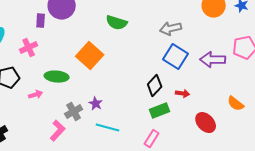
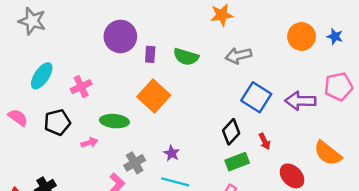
purple rectangle: (41, 21) -> (150, 54), moved
gray arrow: (171, 29) -> (238, 56), moved
red arrow: (183, 94) -> (265, 141), turned 56
purple star: (96, 104) -> (172, 153), moved
orange semicircle: (236, 104) -> (328, 153), size x1.4

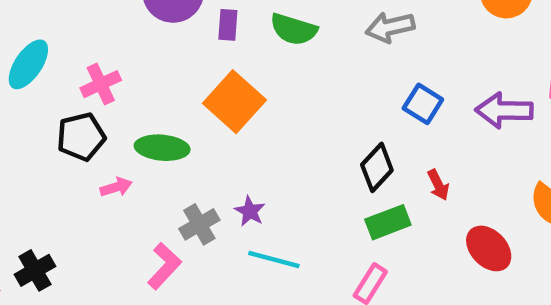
blue square: (256, 97) -> (423, 104), size x0.7
black pentagon: (57, 122) -> (81, 137), moved
purple star: (172, 153) -> (250, 211), moved

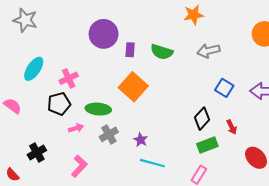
gray cross: (199, 224) -> (109, 134), moved
pink L-shape: (164, 266) -> (79, 166), moved
black cross: (35, 270) -> (37, 152), moved

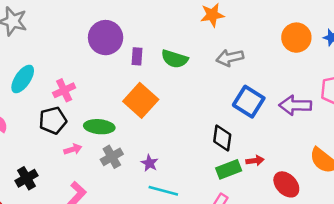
blue square: (224, 88) -> (249, 102), size x1.4
black diamond: (202, 119) -> (222, 138), turned -35
red arrow: (232, 127) -> (255, 161), moved, turned -72

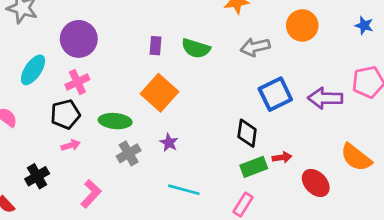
purple circle: (106, 38) -> (79, 39), moved
orange circle: (296, 38) -> (302, 25), moved
blue square: (249, 102) -> (275, 94), turned 32
pink arrow: (73, 149) -> (71, 145), moved
purple star: (149, 163) -> (169, 143), moved

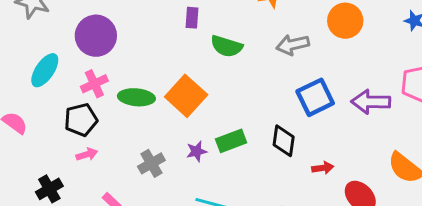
purple rectangle: (156, 46) -> (192, 18), moved
green ellipse: (115, 121) -> (136, 97), moved
purple star: (169, 143) -> (197, 151), turned 30
green rectangle: (254, 167) -> (231, 141), moved

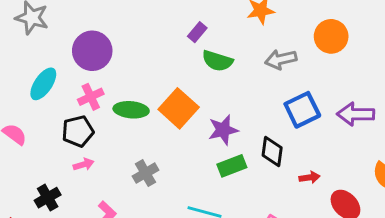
purple rectangle: (192, 18) -> (197, 32), moved, turned 36
green rectangle: (231, 141) -> (232, 166), moved
purple star: (197, 151) -> (223, 130), moved, size x1.5

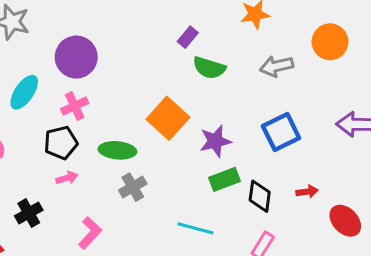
green ellipse: (131, 110) -> (117, 150), moved
blue square: (302, 110) -> (281, 132), moved
black diamond: (272, 151) -> (260, 196), moved

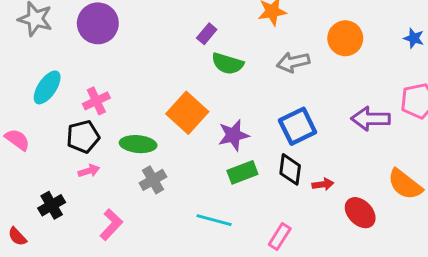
purple circle: (76, 57) -> (98, 23), moved
black diamond: (260, 196) -> (290, 169), moved

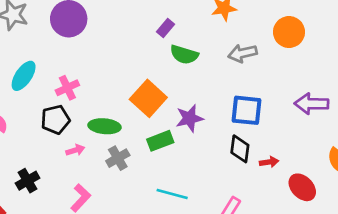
blue square: (298, 126) -> (247, 110), turned 32
pink arrow: (89, 171) -> (75, 150), moved
green rectangle: (242, 172) -> (160, 141), moved

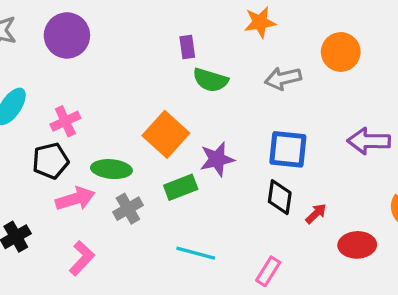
purple rectangle: (166, 28) -> (187, 47), turned -48
pink arrow: (75, 150) -> (75, 199), size x1.6
red arrow: (269, 162) -> (316, 214), turned -36
red ellipse: (302, 187) -> (357, 245), turned -48

